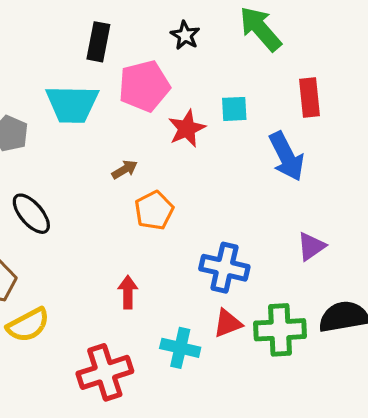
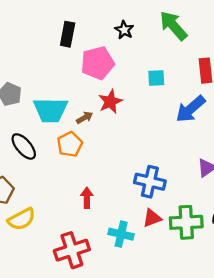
cyan trapezoid: (72, 104) -> (50, 110), moved
red star: (187, 129) -> (110, 102), moved
blue arrow: (287, 156) -> (190, 109), turned 76
orange pentagon: (154, 210) -> (70, 144), moved

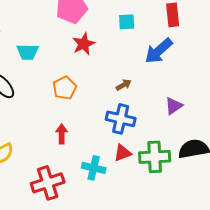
cyan trapezoid: (50, 110) -> (28, 52), size x0.7
brown arrow: (85, 118) -> (124, 85), moved
orange pentagon: (70, 144) -> (65, 88), moved

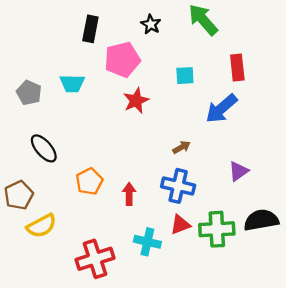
cyan trapezoid: (28, 52) -> (72, 84), moved
orange pentagon: (65, 88) -> (89, 181), moved
red arrow: (62, 134) -> (129, 194), moved

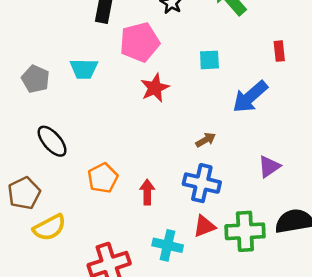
red rectangle: (237, 68) -> (279, 51), moved, size x0.7

